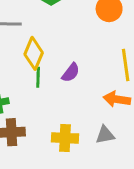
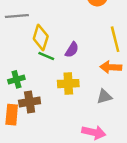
green line: (38, 77) -> (46, 56), turned -63
yellow cross: (65, 138) -> (68, 84), moved

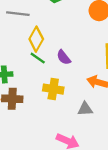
purple semicircle: (72, 50) -> (64, 57), turned 98

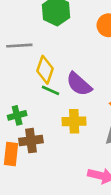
purple semicircle: (64, 57) -> (79, 84), size x1.5

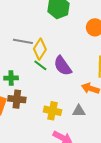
gray line: (19, 46) -> (23, 41), moved
yellow cross: (74, 121) -> (52, 111), moved

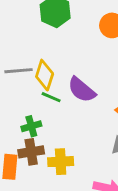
green cross: (11, 78) -> (31, 126), moved
yellow cross: (52, 111) -> (61, 162), moved

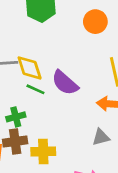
yellow diamond: (45, 75) -> (30, 68), turned -36

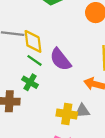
green cross: (16, 117) -> (30, 82), moved, turned 35
yellow cross: (43, 151) -> (67, 114), moved

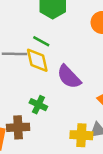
green line: (35, 60) -> (41, 41), moved

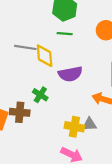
green line: (41, 41) -> (65, 34), moved, turned -32
purple semicircle: (69, 77) -> (70, 74), turned -65

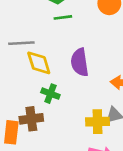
yellow diamond: (45, 56) -> (39, 63), moved
purple semicircle: (70, 74) -> (80, 62), turned 105

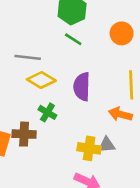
green line: (63, 17) -> (73, 39), turned 30
yellow diamond: (39, 63) -> (41, 80), turned -52

